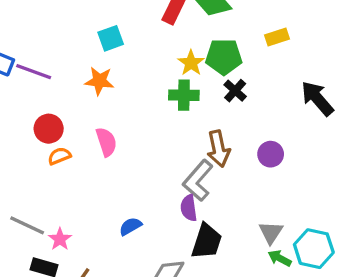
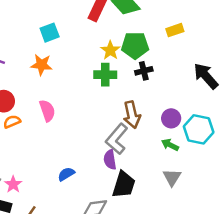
black cross: (235, 91) -> (144, 71), turned 35
cyan hexagon: (314, 249) -> (199, 129), moved
green arrow: (280, 258) -> (170, 145), moved

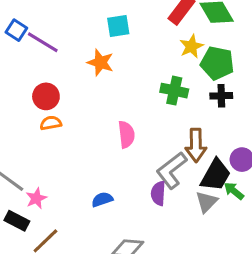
yellow star: (110, 50) -> (191, 46), moved
pink semicircle: (47, 111) -> (126, 134), moved
gray triangle: (172, 177) -> (207, 202), moved
black trapezoid: (124, 185) -> (216, 175), moved

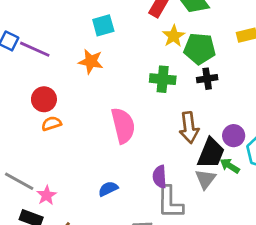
pink semicircle: (126, 134) -> (123, 126), size x1.4
gray L-shape: (172, 170) -> (170, 202), moved, turned -45

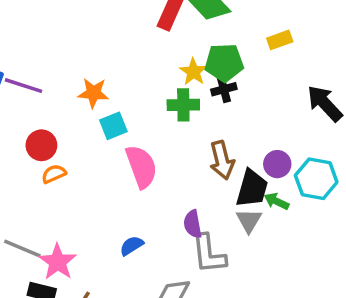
cyan square: (103, 25) -> (113, 126), moved
yellow star: (174, 36) -> (193, 72), moved
black cross: (207, 79) -> (224, 89), moved
pink star: (47, 195) -> (58, 262), size x1.5

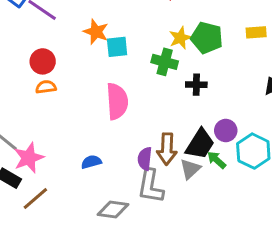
black cross: (224, 89) -> (196, 85), moved
cyan square: (113, 126) -> (117, 47), moved
brown arrow: (222, 160) -> (167, 149), moved

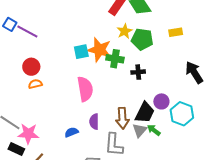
orange star: (96, 32) -> (99, 50), moved, size x1.4
yellow star: (180, 38) -> (125, 31), moved
pink star: (29, 158) -> (28, 134), turned 30
purple semicircle: (145, 159) -> (94, 122), moved
green arrow: (217, 160) -> (154, 130), moved

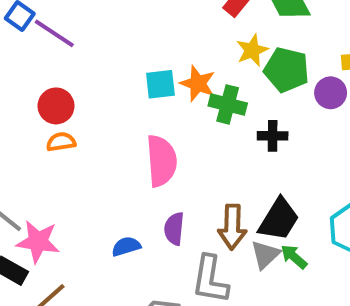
orange star: (99, 50) -> (198, 83), size x0.7
purple circle: (161, 101) -> (331, 93), moved

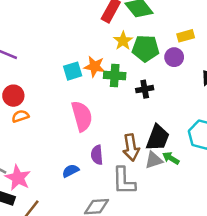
pink star: (38, 242) -> (18, 178), turned 30
gray triangle: (265, 255) -> (154, 160), turned 36

